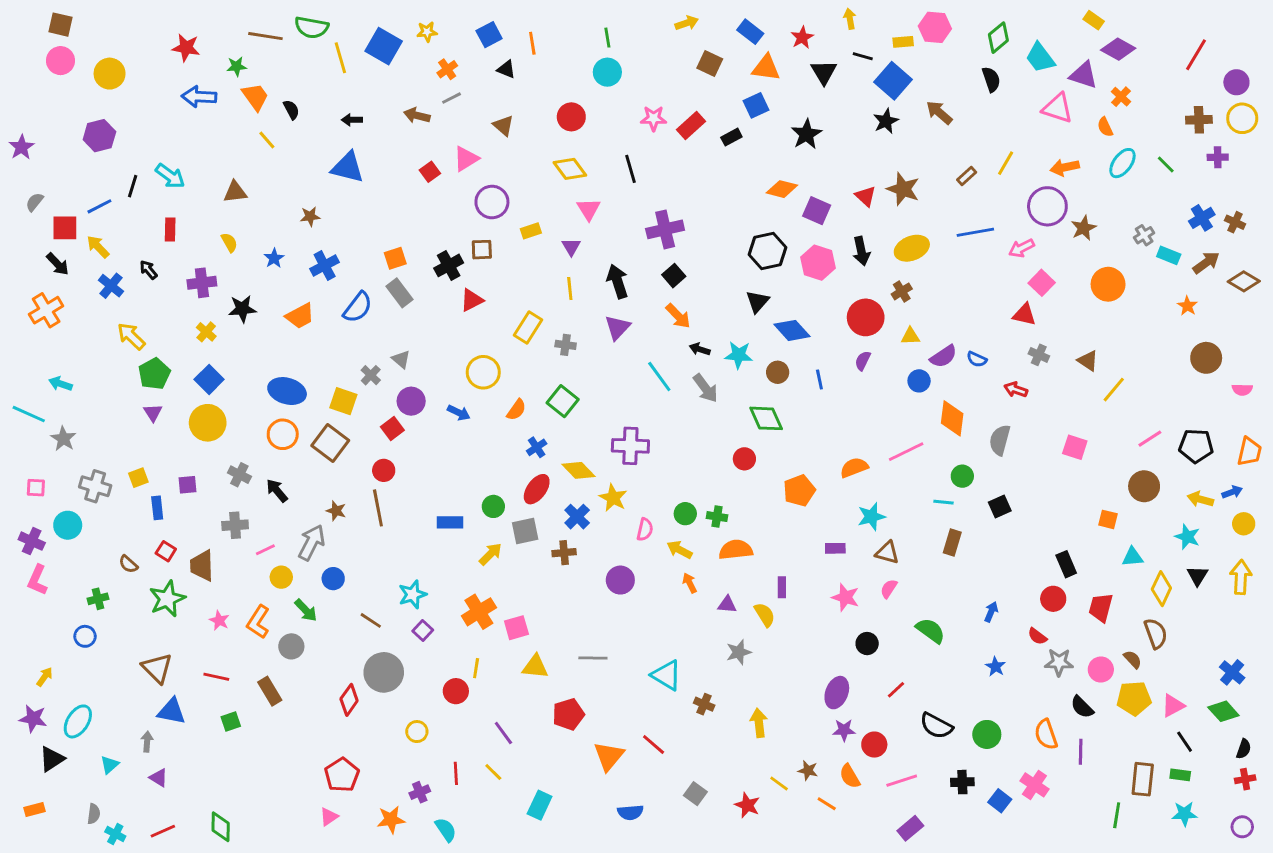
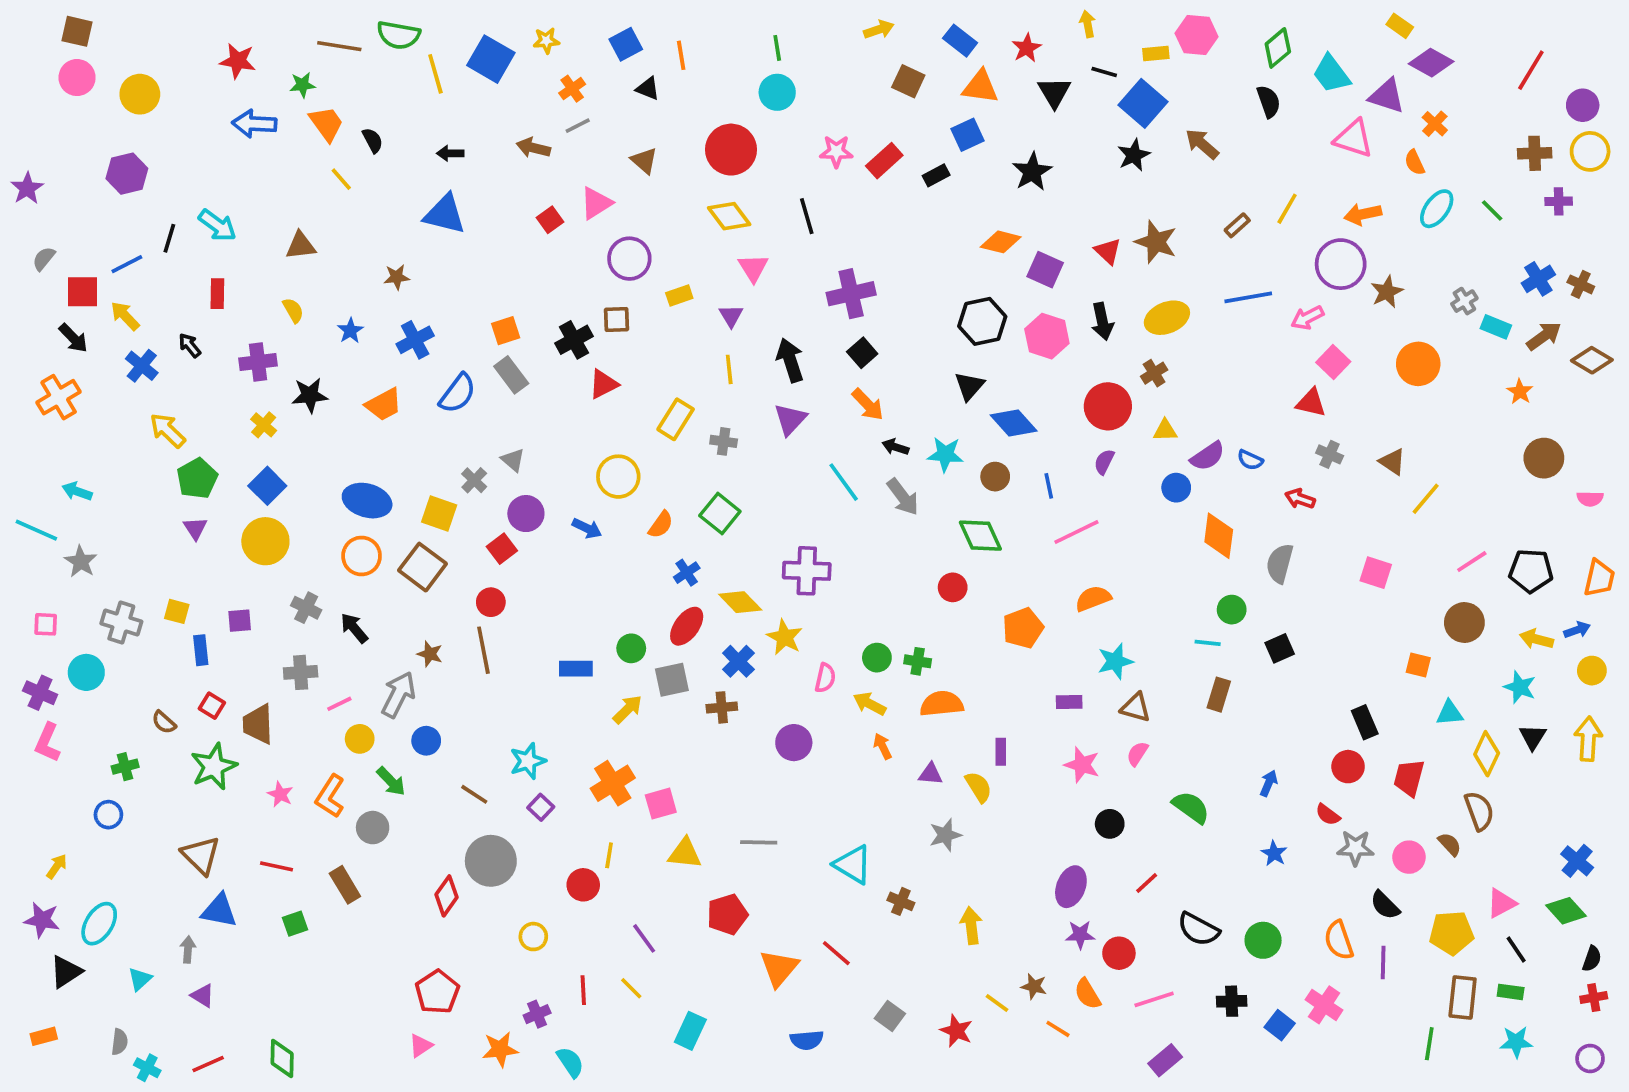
red circle: (571, 117) -> (731, 150), size x1.4
pink line: (906, 452) -> (1076, 532), moved
yellow square: (138, 478) -> (177, 611), turned 36
yellow pentagon: (1134, 698) -> (1451, 933), moved

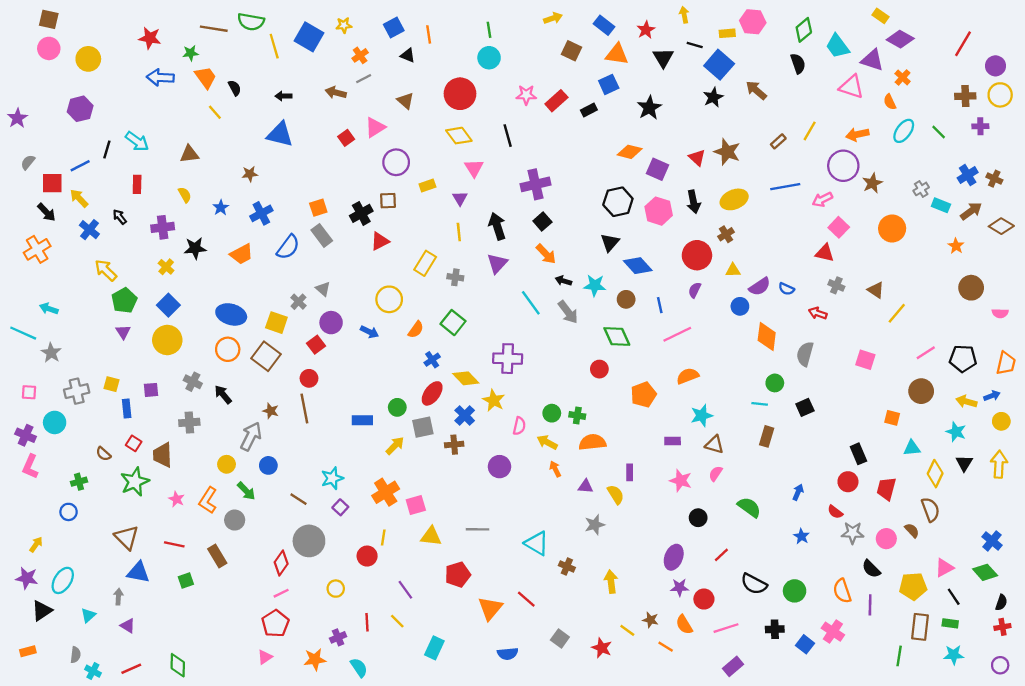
gray cross: (121, 623) -> (77, 391), turned -30
pink line: (339, 704) -> (281, 593), moved

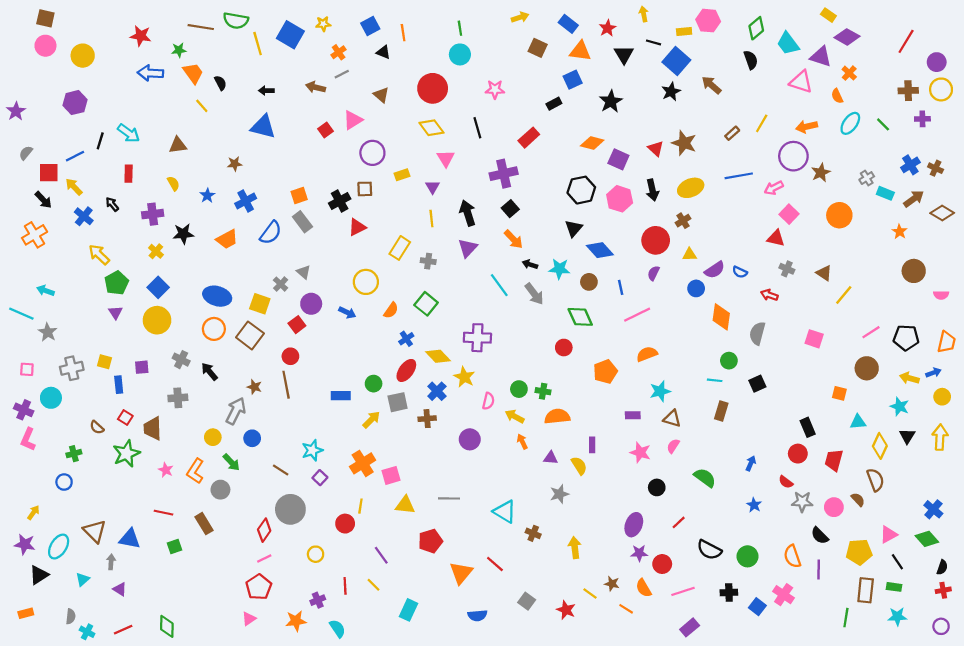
red rectangle: (556, 101) -> (529, 138), moved
brown triangle: (127, 537) -> (95, 531), moved

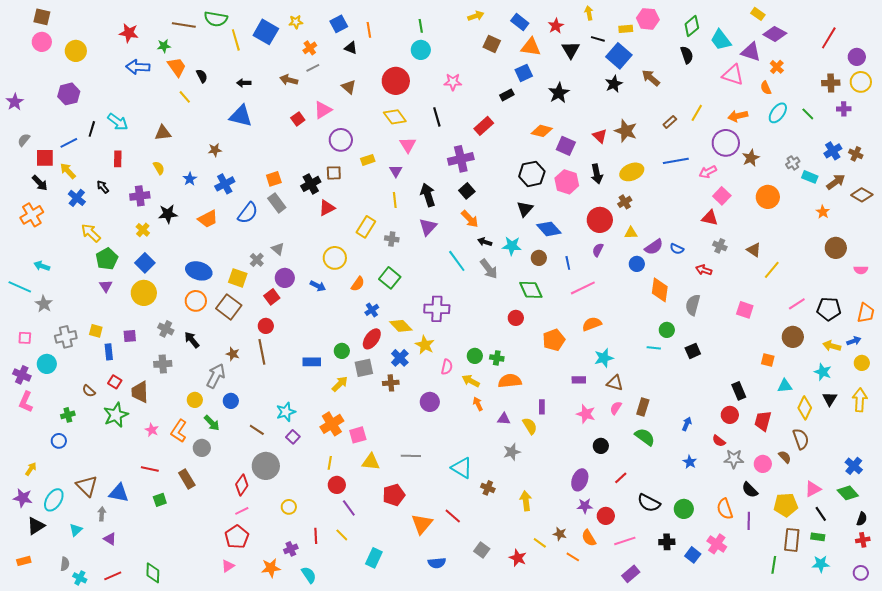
brown rectangle: (721, 411) -> (643, 407), moved
red circle: (345, 524) -> (337, 485), moved

